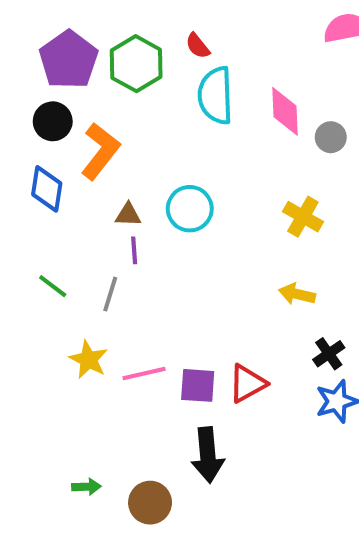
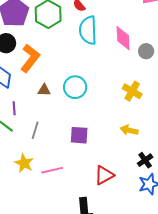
purple line: (134, 250) -> (14, 108), moved
purple square: (198, 385) -> (79, 135), moved

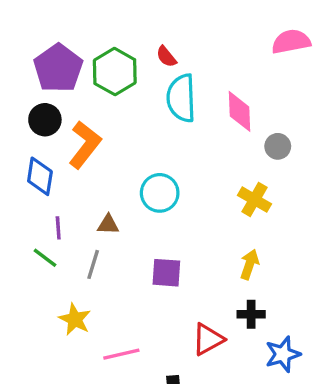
gray circle: (146, 51) -> (278, 146), moved
brown triangle: (44, 90) -> (108, 225), moved
yellow arrow: (129, 130) -> (249, 264), turned 96
black cross: (145, 160) -> (251, 314), moved, turned 35
pink line: (52, 170) -> (121, 354), moved

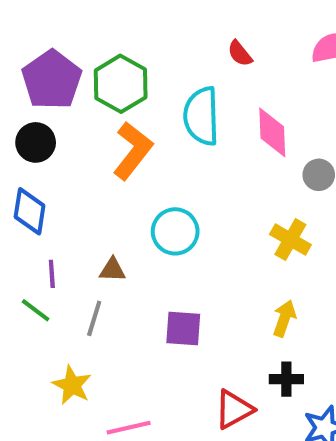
red semicircle: (166, 57) -> (240, 53), moved
orange L-shape: (85, 145) -> (133, 151), moved

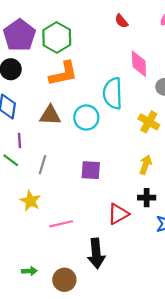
cyan semicircle: (201, 116) -> (113, 93), moved
orange L-shape: (133, 151) -> (63, 74), turned 40
brown triangle: (112, 270) -> (50, 115), moved, size x1.5

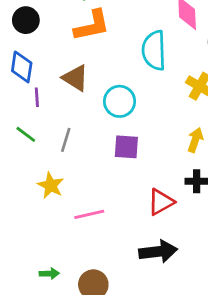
brown triangle: (50, 115) -> (75, 78), turned 30
cyan circle: (86, 117) -> (120, 101), moved
purple line: (19, 141) -> (37, 97), moved
black arrow: (96, 253) -> (158, 252), moved, turned -92

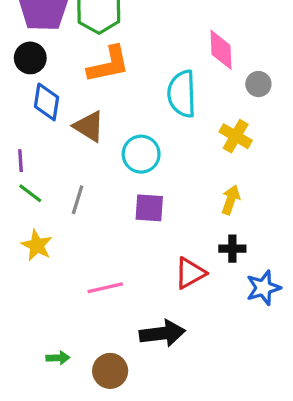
blue diamond: (22, 67) -> (47, 102), moved
purple line: (37, 97) -> (20, 161), moved
yellow star: (51, 185) -> (37, 245), moved
black arrow: (158, 252) -> (162, 333), moved

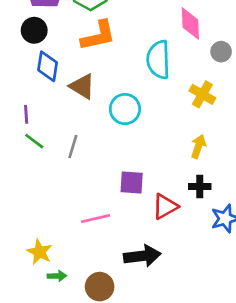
purple square: (149, 208) -> (132, 182), moved
yellow star: (37, 245) -> (40, 252), moved

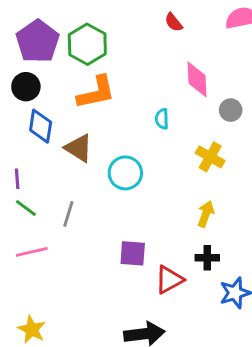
cyan semicircle: (158, 60) -> (162, 119), size x0.5
pink line: (96, 219) -> (32, 252), moved

